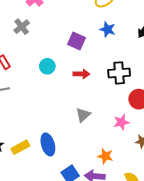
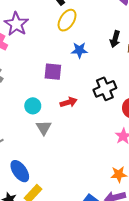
gray triangle: (83, 115) -> (44, 128), moved
blue ellipse: (48, 144) -> (20, 171), moved

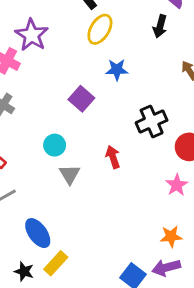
black arrow: (115, 39) -> (160, 26), moved
purple square: (53, 72) -> (81, 99), turned 36
red arrow: (69, 102) -> (113, 157), moved, turned -91

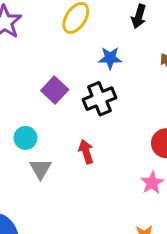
blue star: (117, 70) -> (110, 58), moved
black cross: (152, 121) -> (99, 99), moved

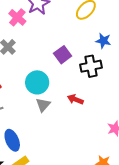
cyan circle: (25, 138) -> (37, 82), size x1.5
red arrow: (86, 152) -> (75, 99), turned -63

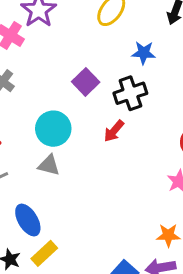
red arrow: (75, 99) -> (114, 131), moved, turned -63
gray triangle: (43, 105) -> (49, 165), moved, turned -49

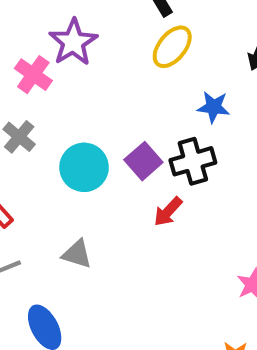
purple square: (86, 82) -> (143, 161), moved
cyan circle: (53, 129) -> (84, 167), moved

